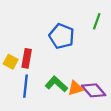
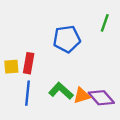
blue pentagon: (62, 36) -> (67, 39), turned -30
yellow square: (11, 62) -> (11, 67), turned -32

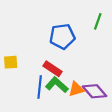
red rectangle: (29, 63) -> (53, 69), moved, turned -66
blue line: (27, 93) -> (40, 87), moved

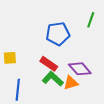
blue line: (40, 87) -> (18, 90), moved
purple diamond: (95, 91) -> (80, 69), moved

